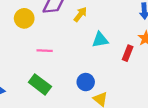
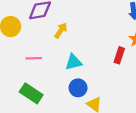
yellow arrow: (80, 14) -> (61, 30), moved
cyan triangle: (100, 40) -> (74, 62), moved

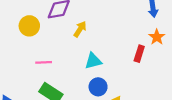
pink line: (34, 58) -> (44, 62), moved

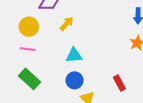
yellow circle: (29, 26) -> (29, 27), moved
red rectangle: (139, 54) -> (119, 83), moved, turned -56

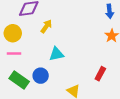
blue circle: (75, 80) -> (41, 76), moved
red rectangle: (119, 83) -> (100, 74), turned 64

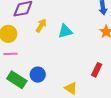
cyan triangle: (56, 54) -> (65, 31), moved

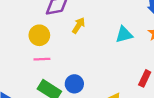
cyan triangle: (65, 31) -> (124, 35), moved

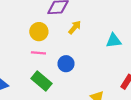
blue circle: (74, 84) -> (66, 64), moved

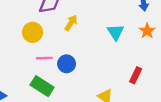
cyan triangle: (114, 41) -> (116, 32), turned -49
pink line: (38, 53) -> (44, 58), moved

